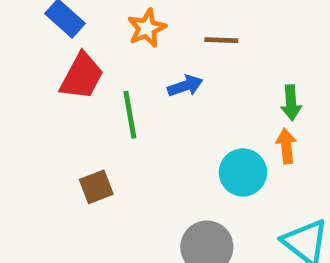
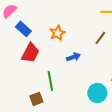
brown line: (221, 40) -> (100, 38), moved, turned -56
green line: (130, 115) -> (50, 81), moved

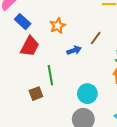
brown line: (100, 38) -> (96, 38), moved
cyan circle: (97, 93) -> (87, 94), moved

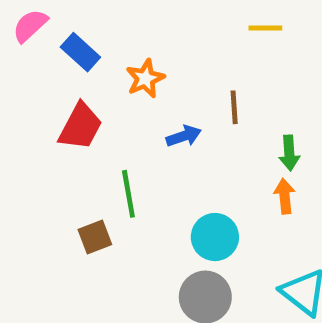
blue rectangle: (23, 22) -> (80, 52), moved
brown line: (96, 38) -> (234, 107), turned -40

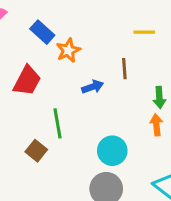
yellow line: (265, 28) -> (144, 32), moved
blue rectangle: (80, 52) -> (42, 32), moved
brown square: (95, 237) -> (36, 151), turned -30

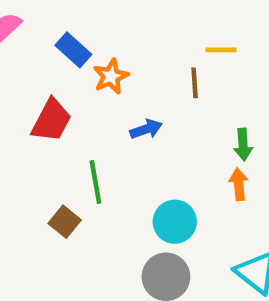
brown line: (124, 69) -> (195, 83), moved

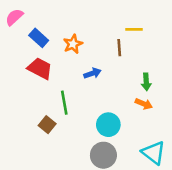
blue rectangle: (73, 50) -> (39, 38), moved
red trapezoid: (51, 120) -> (40, 68), turned -90
orange arrow: (239, 184) -> (144, 104), turned 119

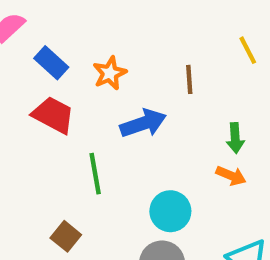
yellow line: (134, 29) -> (248, 50), moved, turned 63
blue arrow: (92, 73) -> (143, 123), size x1.5
brown square: (47, 125) -> (66, 236), moved

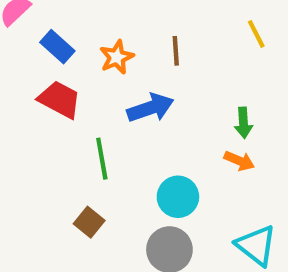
brown line: (189, 79) -> (176, 51), moved
brown square: (66, 236) -> (89, 222), moved

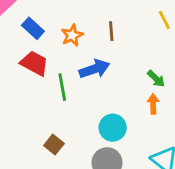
green arrow: (243, 123) -> (156, 79), turned -42
green line: (102, 159) -> (62, 87), moved
orange arrow: (239, 161) -> (153, 104), turned -114

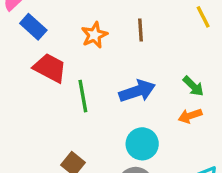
blue rectangle: (33, 28) -> (33, 27), moved
blue arrow: (94, 69) -> (137, 91), moved
orange arrow: (153, 104) -> (190, 116), turned -108

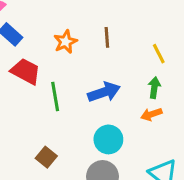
yellow line: (203, 17) -> (159, 54), moved
green arrow: (193, 86) -> (154, 88), turned -126

